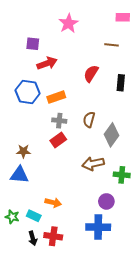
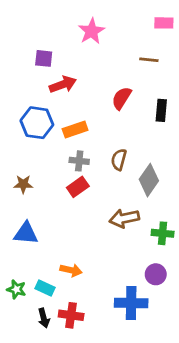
brown star: (23, 151) -> (23, 184), moved
purple circle: (106, 201) -> (156, 274), moved

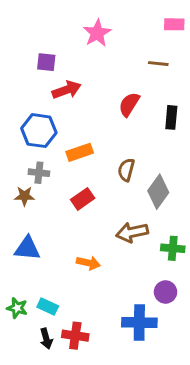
orange rectangle: (75, 130) -> (80, 152), moved
gray cross: (79, 161) -> (39, 173), moved
orange arrow: (71, 270) -> (88, 263), moved

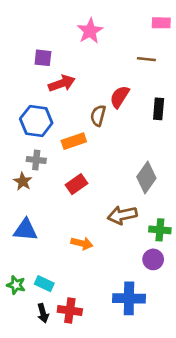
brown semicircle: (126, 170) -> (98, 116), moved
brown star: (24, 196) -> (23, 181), turned 30
purple circle: (166, 292) -> (153, 259), moved

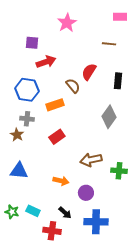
brown semicircle: (98, 116) -> (73, 86), turned 126
gray diamond: (146, 177) -> (109, 117), moved
purple circle: (153, 259) -> (86, 193), moved
black arrow: (43, 313) -> (65, 213), moved, turned -32

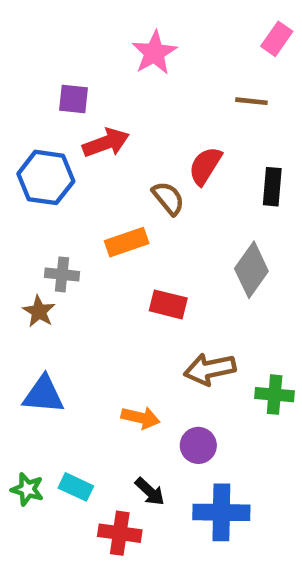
pink rectangle: (120, 17) -> (277, 39), turned -56
blue hexagon: (27, 90) -> (46, 177), moved
red rectangle: (57, 137) -> (168, 304), moved, turned 49

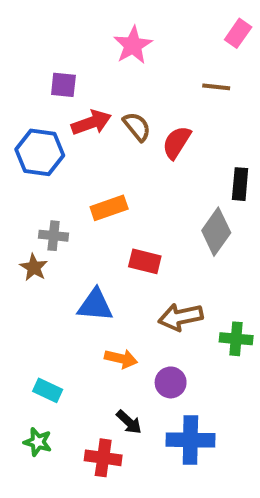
black rectangle: (272, 187) -> (240, 184), moved
brown semicircle: (168, 198) -> (137, 127), moved
blue triangle: (44, 395) -> (95, 305), moved
cyan rectangle: (76, 487) -> (48, 390), moved
green star: (27, 489) -> (38, 442), moved

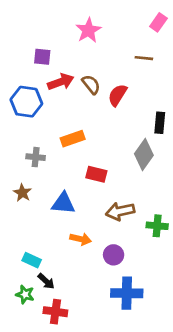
brown star: (34, 267) -> (22, 193), moved
black arrow: (129, 422) -> (46, 281), moved
red cross: (103, 458) -> (55, 312), moved

